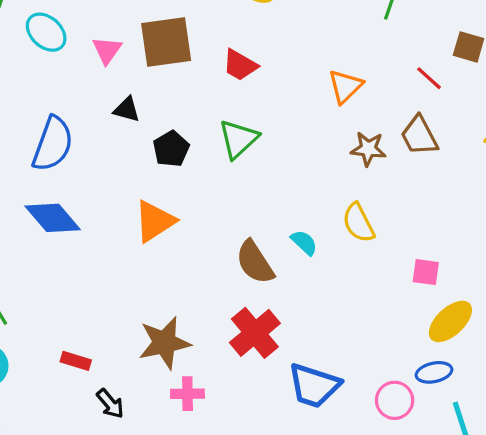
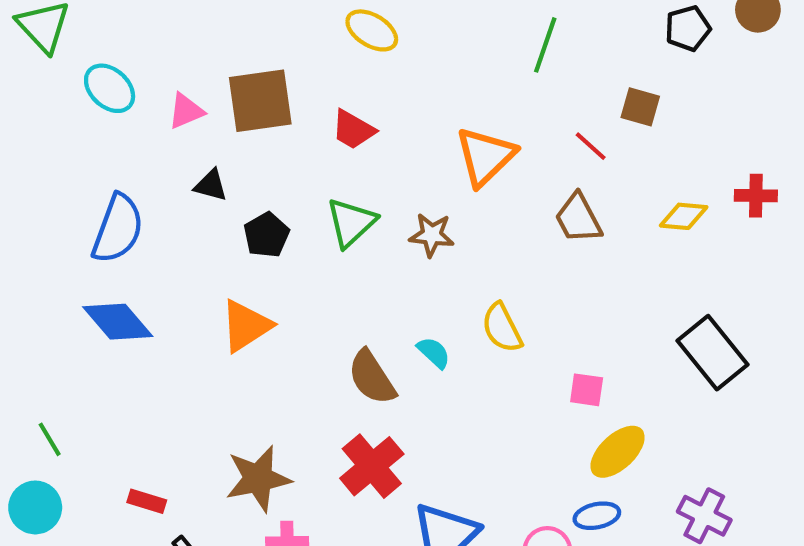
pink triangle: (107, 50) -> (186, 111), turned 32
orange triangle: (345, 86) -> (485, 156), size x1.4
brown star: (368, 149) -> (432, 235), moved

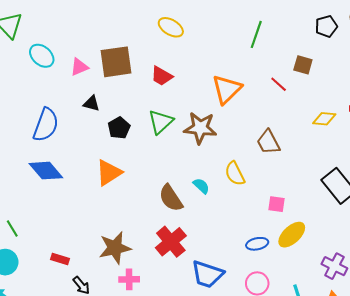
brown trapezoid: (578, 218) -> (268, 142), moved
brown star: (432, 235) -> (200, 128), size x1.5
blue ellipse: (597, 516) -> (257, 244), moved

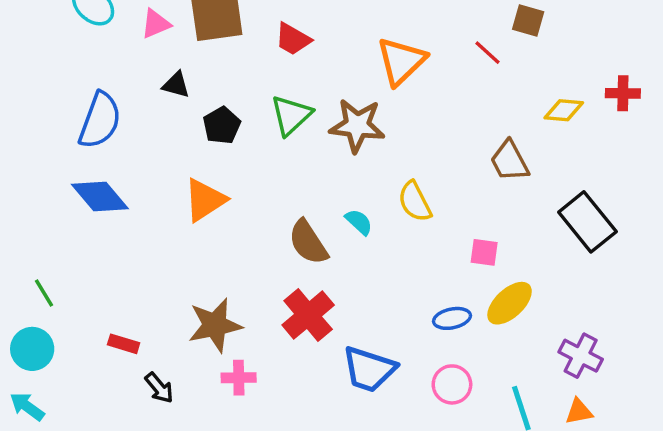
brown trapezoid: (268, 142) -> (510, 161), moved

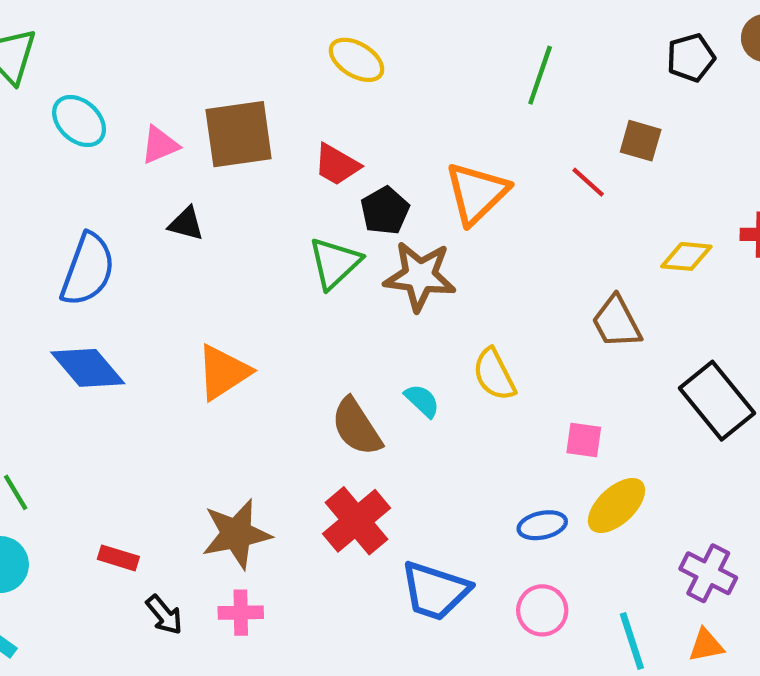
black pentagon: (222, 125) -> (385, 211), moved
pink cross: (239, 378) -> (241, 613), moved

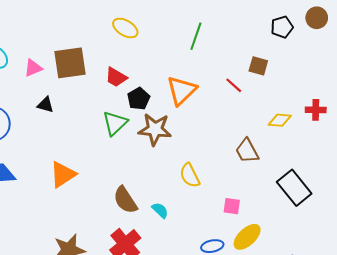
green line: (540, 75) -> (196, 36), moved
cyan semicircle: (422, 401) -> (160, 210), moved

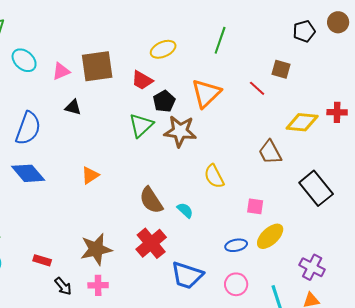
yellow ellipse: (125, 28) -> (163, 49), moved, turned -55
yellow diamond: (280, 120) -> (302, 122), size x1.4
orange triangle: (63, 174) -> (90, 175), size x0.7

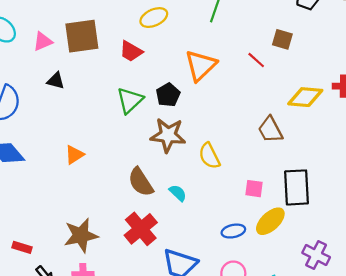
black pentagon: (164, 101) -> (168, 95), moved
brown star: (180, 131) -> (168, 135), moved
black rectangle: (316, 188) -> (297, 187), moved, turned 36

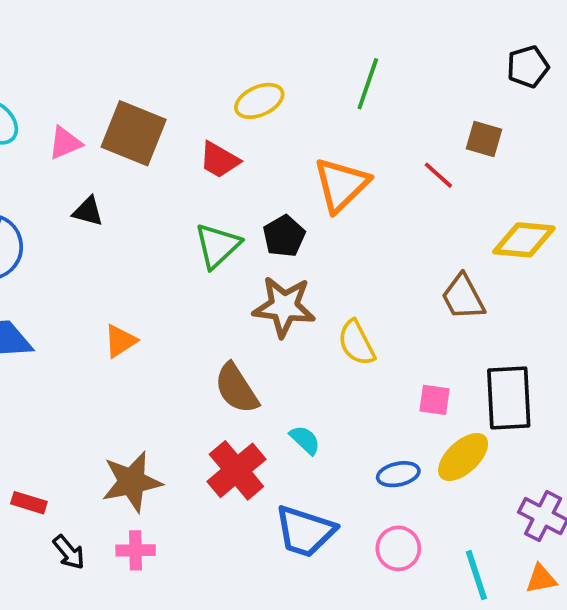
brown square: (82, 36) -> (134, 133), turned 30
cyan semicircle: (178, 193) -> (305, 440), moved

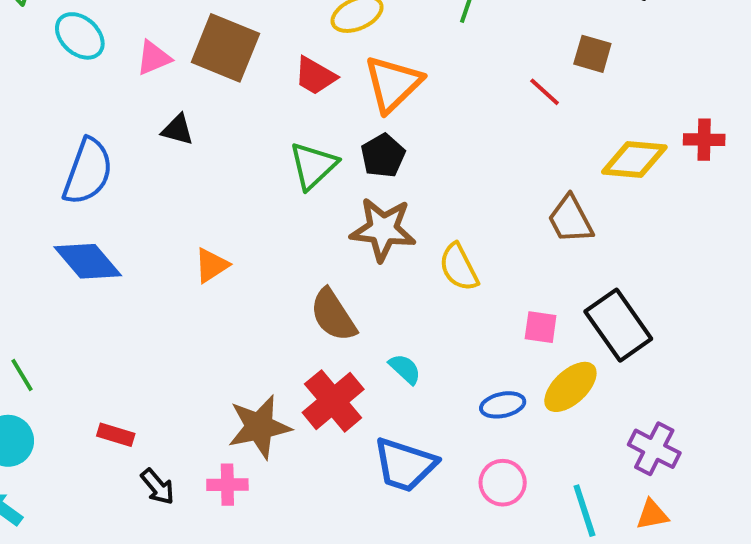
orange triangle: (341, 185) -> (393, 84), moved
black rectangle: (509, 398) -> (618, 325), turned -32
brown star: (132, 482) -> (259, 427), moved

